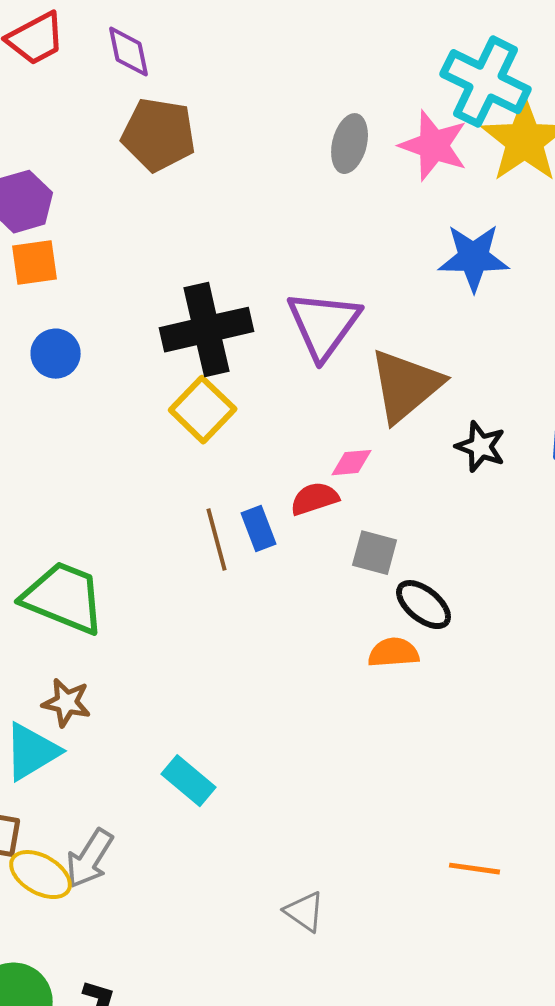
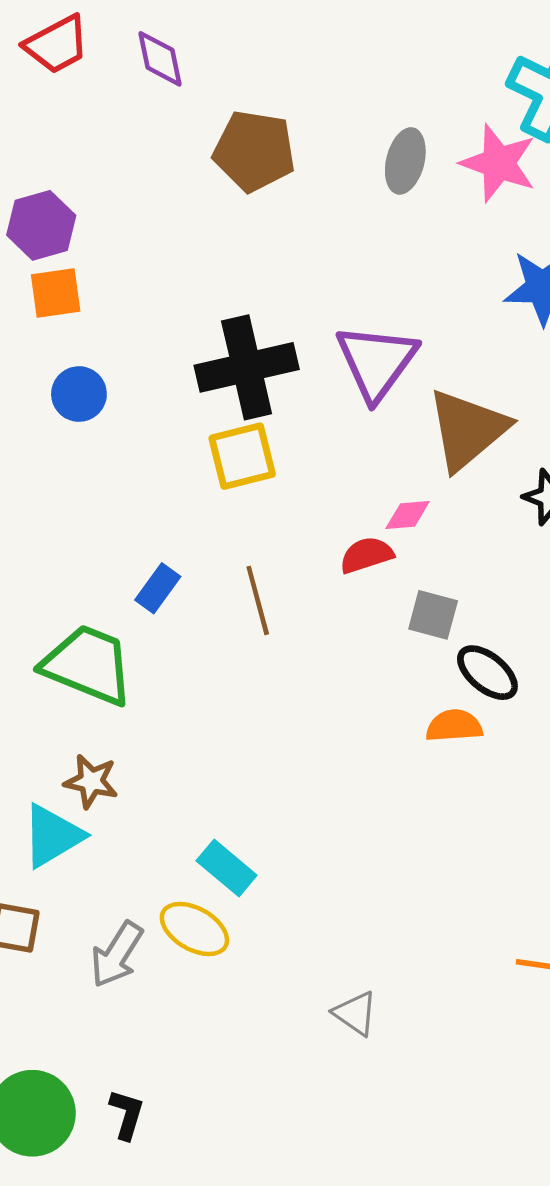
brown pentagon: (159, 135) -> (254, 151), moved
yellow square: (203, 410) -> (242, 456), turned 32
blue rectangle: (259, 529) -> (158, 588), moved, turned 57
yellow ellipse: (41, 875) -> (194, 929), moved

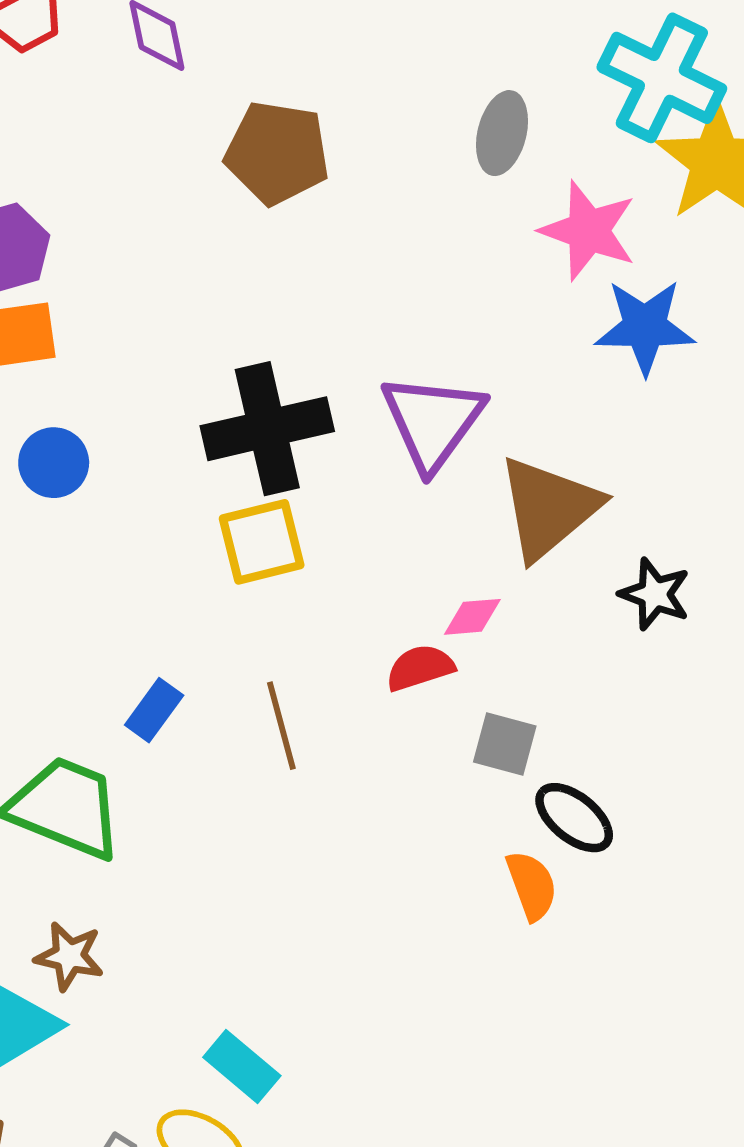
gray ellipse: (405, 161) -> (502, 133), moved
pink star: (499, 163) -> (588, 231), moved
orange semicircle: (454, 726) -> (532, 885), turned 74

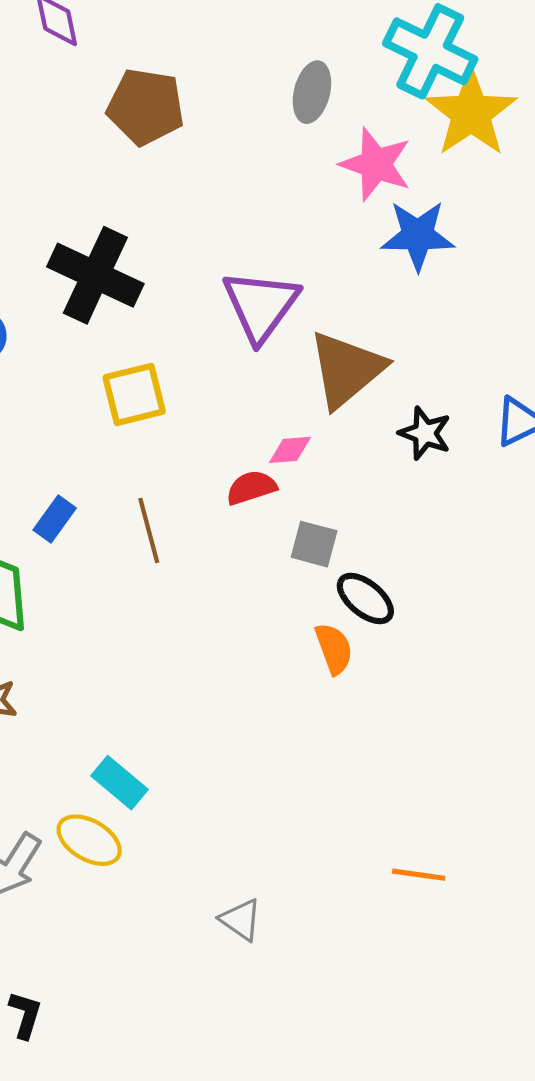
black cross: (267, 429) -> (95, 275), moved, turned 38

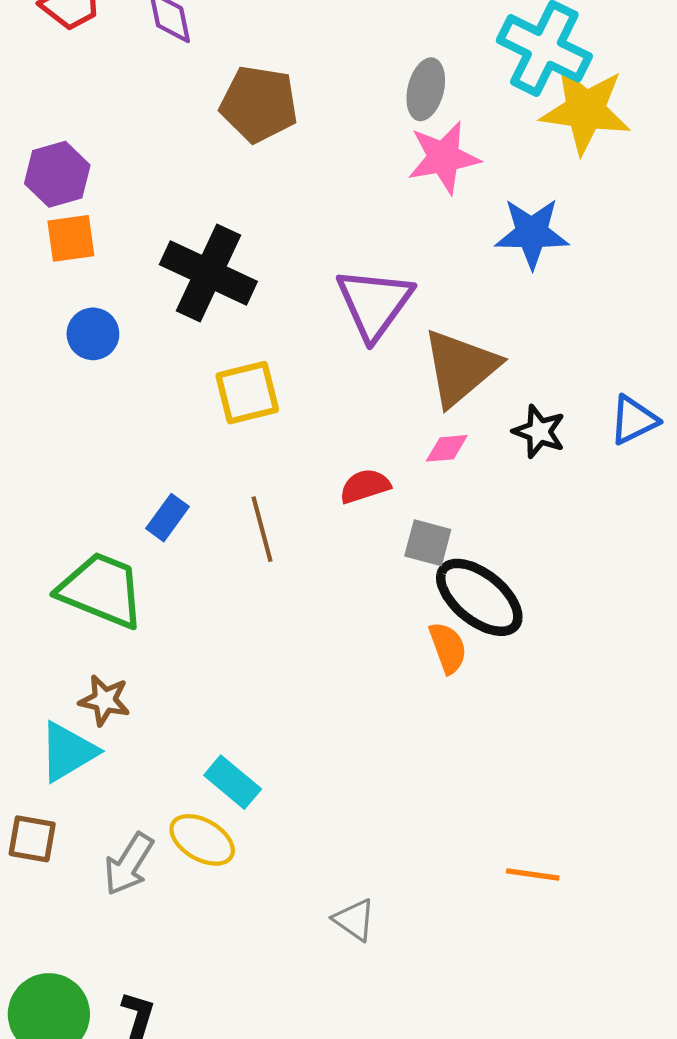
yellow star: (471, 113) -> (585, 110), turned -30
pink star: (376, 164) -> (444, 158), moved, turned -30
pink diamond: (290, 450) -> (447, 448), moved
black ellipse: (365, 598) -> (479, 597), size x1.5

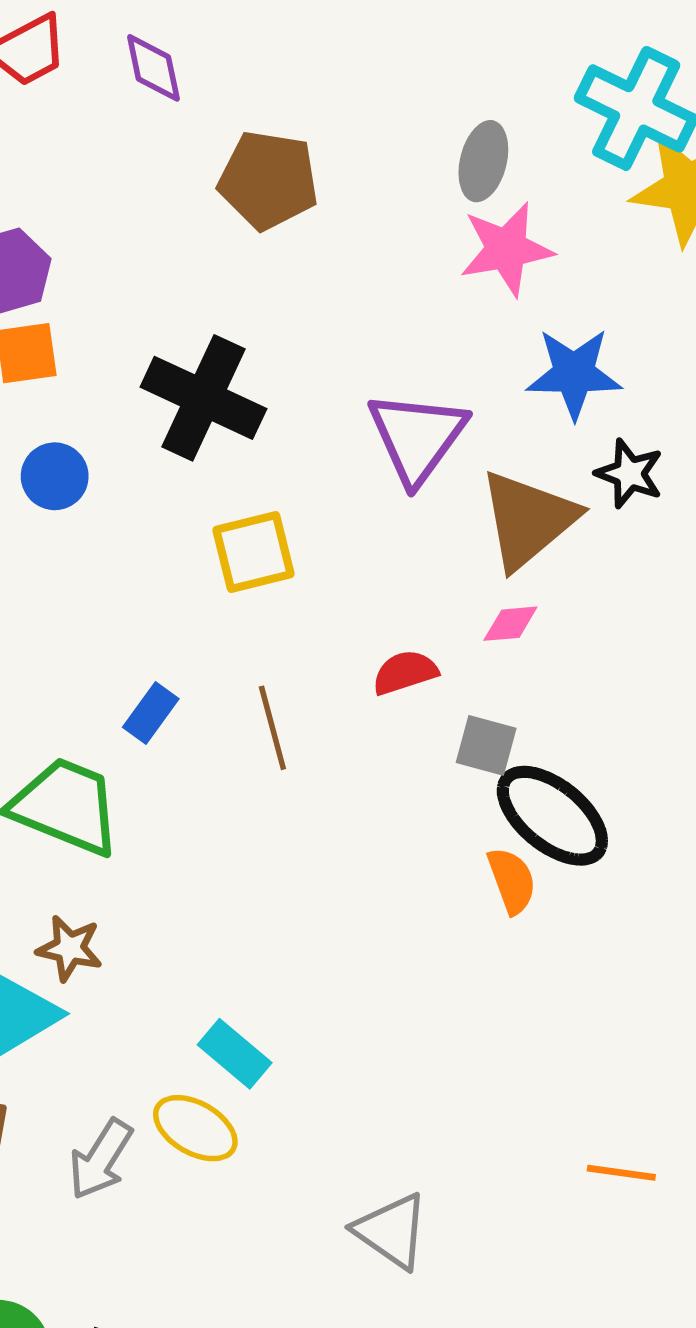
blue star: (532, 233) -> (574, 373), moved
black star: (539, 432) -> (629, 474), moved
gray triangle: (354, 920) -> (391, 1231), size x1.4

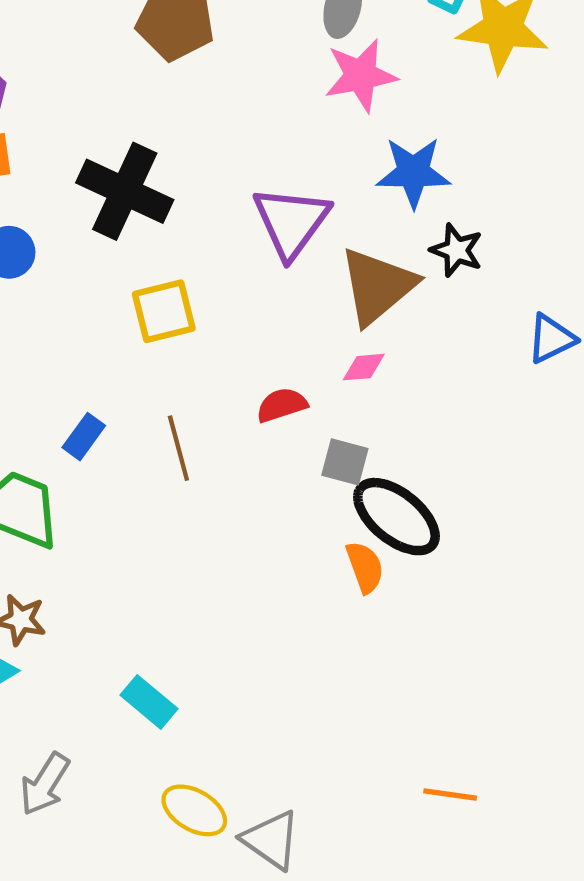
yellow ellipse: (195, 1128) -> (194, 810), moved

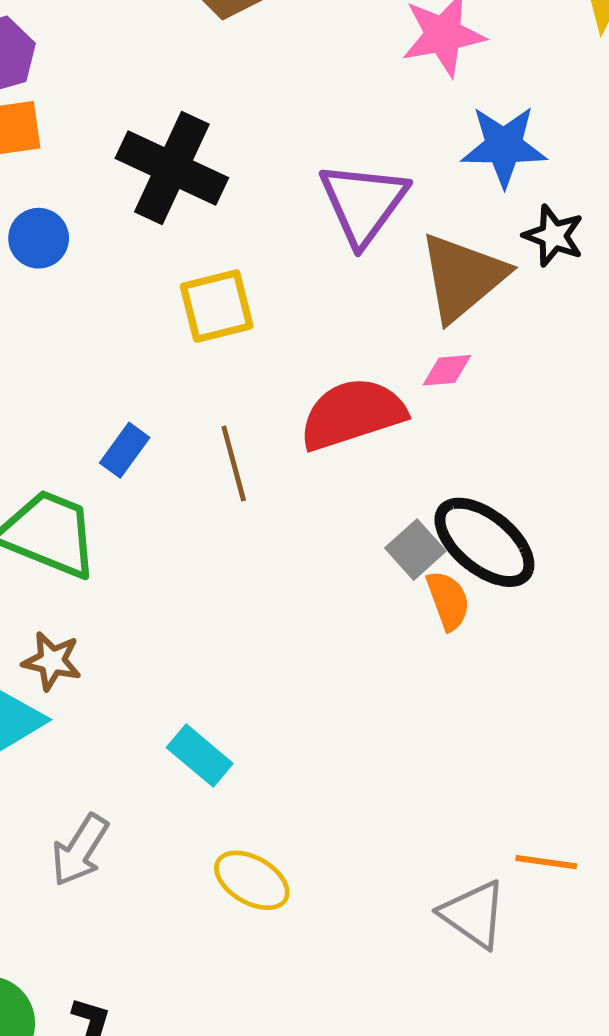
red semicircle: (282, 405) -> (352, 414), size x1.8
gray square: (345, 462) -> (415, 550), moved, turned 33
gray triangle: (271, 840) -> (474, 914), moved

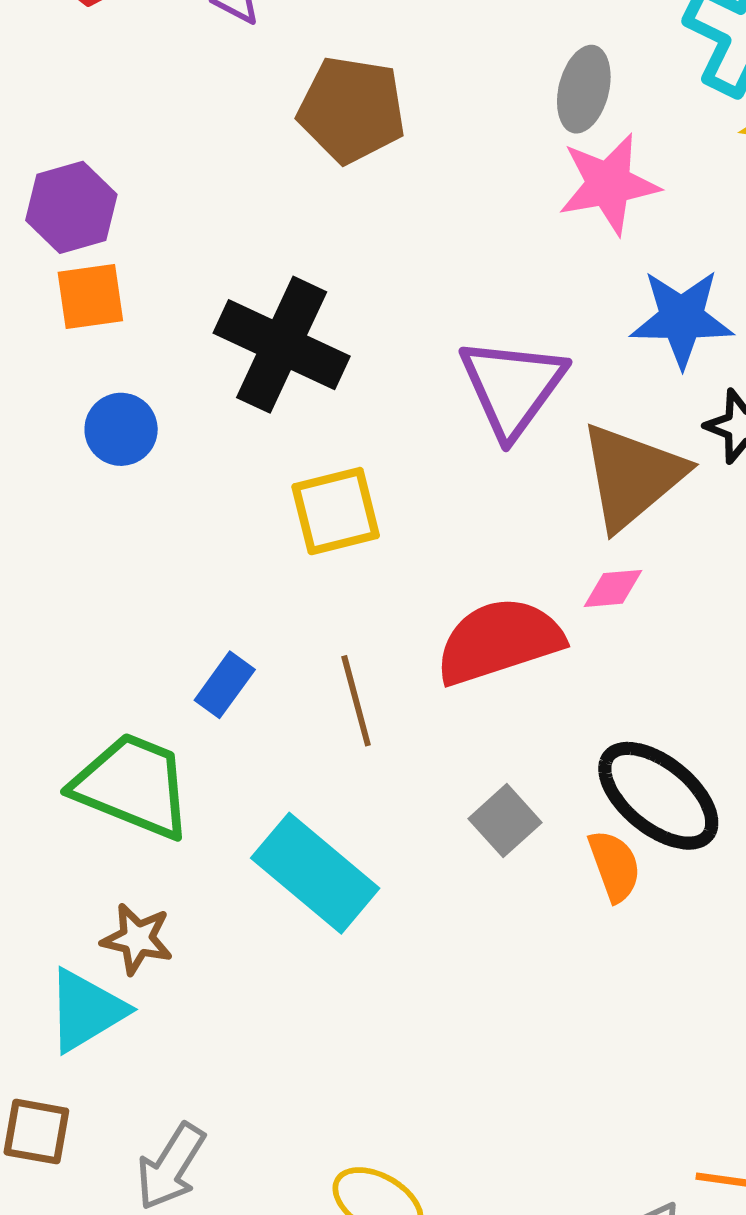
gray square: (415, 550) -> (505, 821), moved
cyan rectangle: (200, 756) -> (315, 873), moved, size x1.6

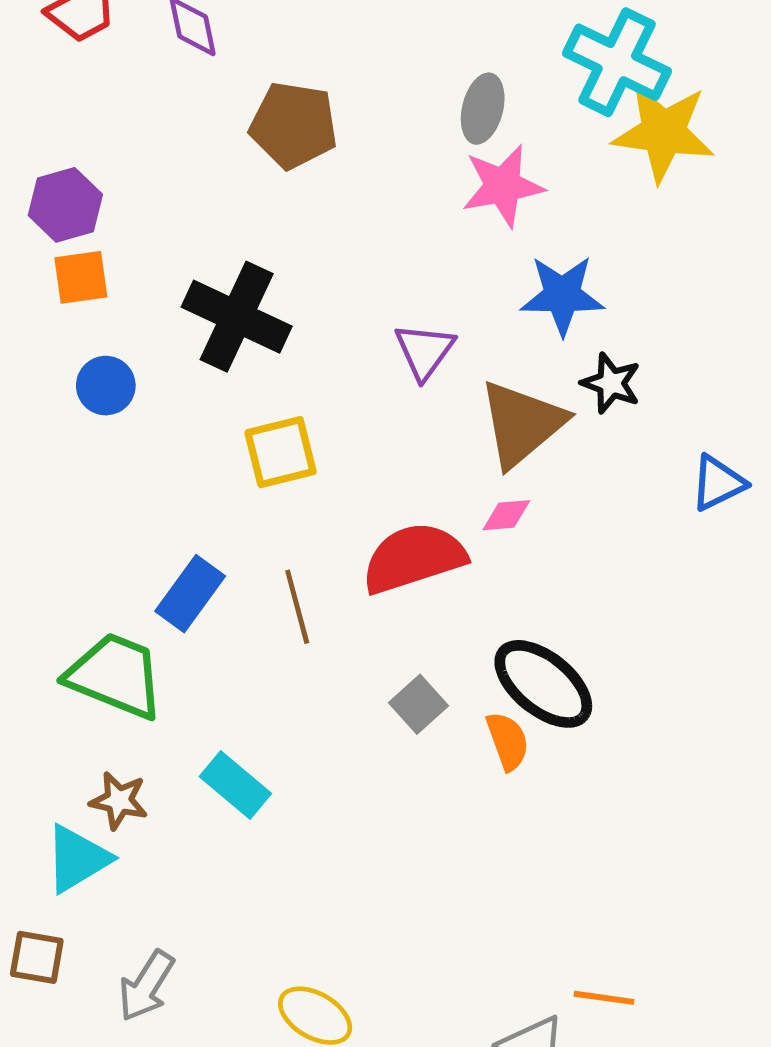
purple triangle: (512, 387) -> (424, 351), size x0.7
blue rectangle: (225, 685) -> (190, 594), size x1.4
cyan rectangle: (315, 873) -> (235, 785), moved, size x0.7

